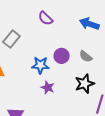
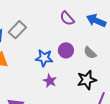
purple semicircle: (45, 18) -> (67, 18), moved

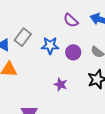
blue star: (44, 58) -> (50, 46), moved

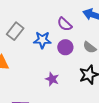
purple semicircle: (71, 20) -> (65, 24), moved

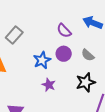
blue star: (42, 40) -> (42, 60), moved, turned -30

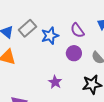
blue star: (42, 60) -> (50, 36), moved

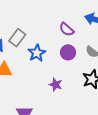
blue star: (50, 36) -> (37, 53), moved

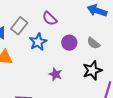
purple semicircle: (67, 29) -> (50, 19), moved

